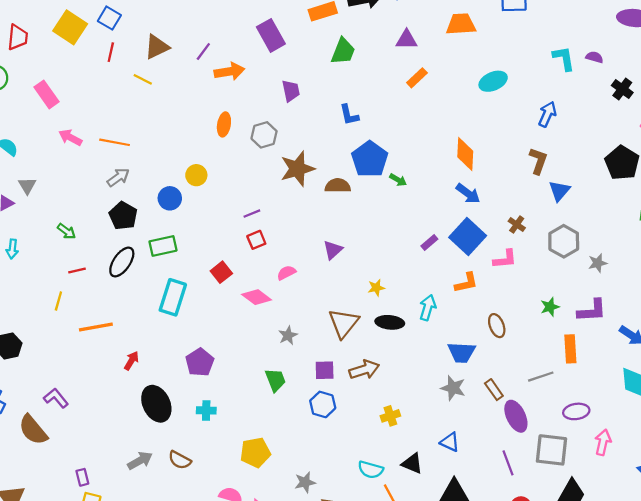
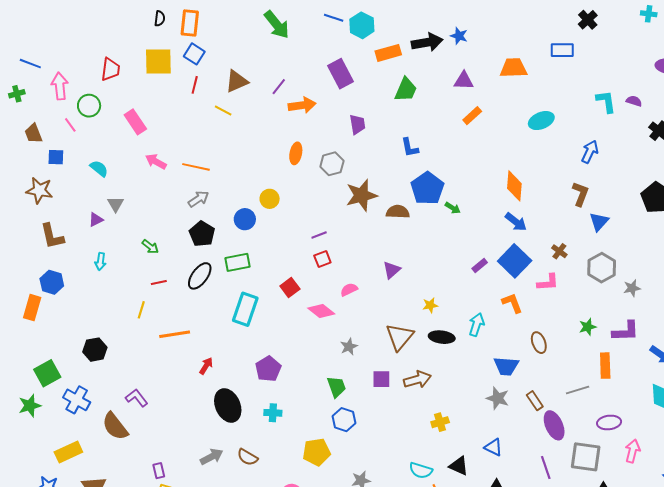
yellow square: (70, 27) -> (158, 62), turned -36
orange L-shape: (466, 283) -> (512, 303), turned -100
blue hexagon: (323, 404) -> (344, 420), moved

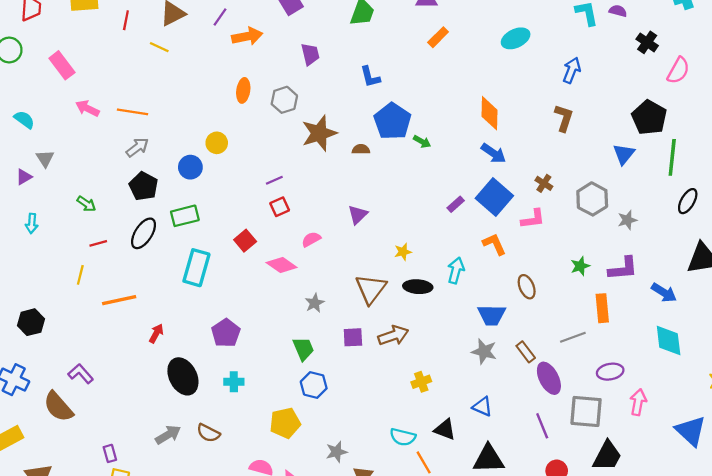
brown semicircle: (398, 212) -> (361, 149), size x0.7
blue triangle: (599, 222) -> (624, 154), moved

